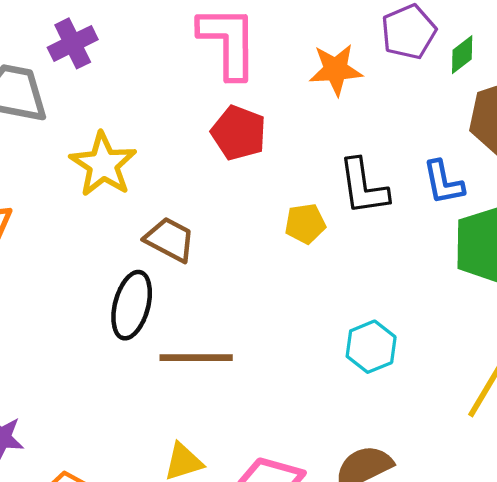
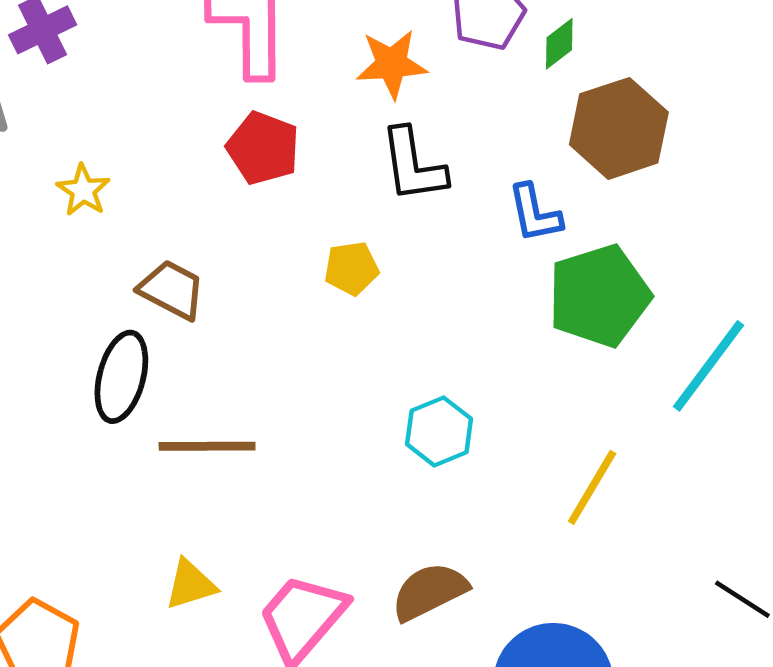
yellow star: (103, 164) -> (83, 190), size x0.6
black L-shape: (363, 187) -> (413, 165), moved

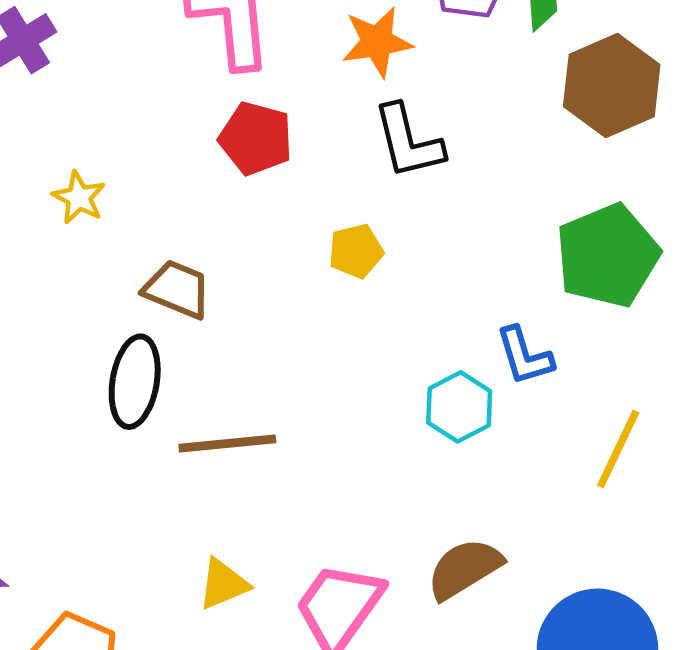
blue L-shape: (535, 213) -> (524, 356), moved

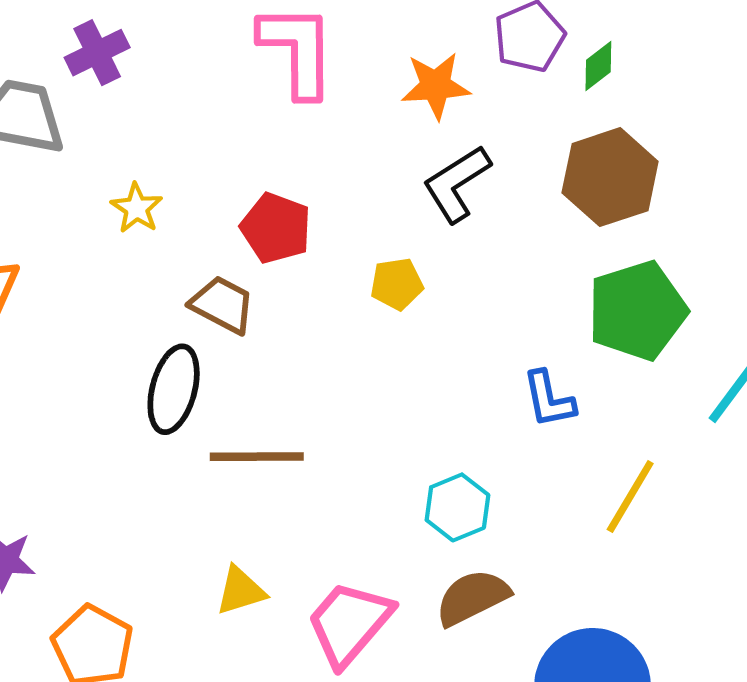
brown hexagon: (612, 85) -> (610, 177), moved
red pentagon: (256, 138) -> (276, 228), moved
black L-shape: (408, 142) -> (457, 184), turned 66
cyan hexagon: (459, 407) -> (457, 507), moved

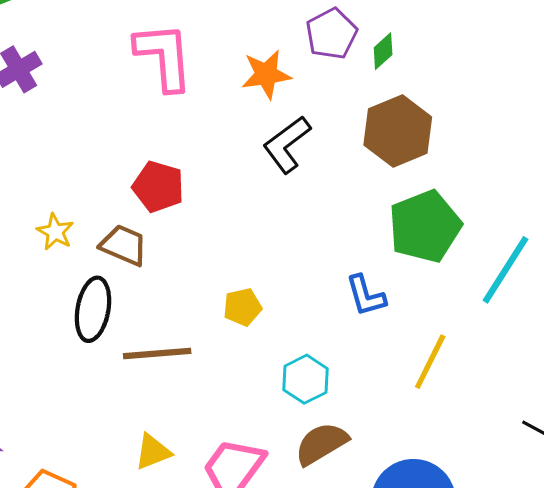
yellow star: (137, 208) -> (55, 232), moved
yellow pentagon: (397, 284) -> (242, 307), moved

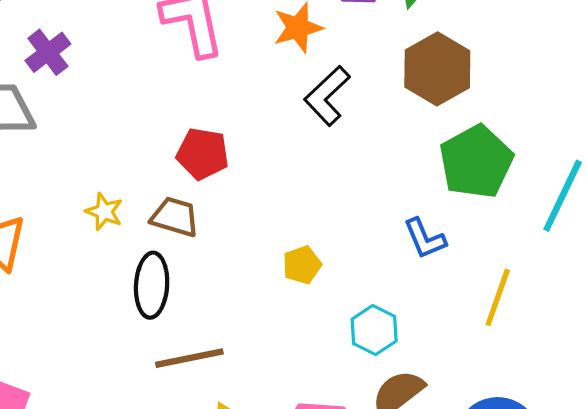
brown line: (157, 354) -> (189, 358), moved

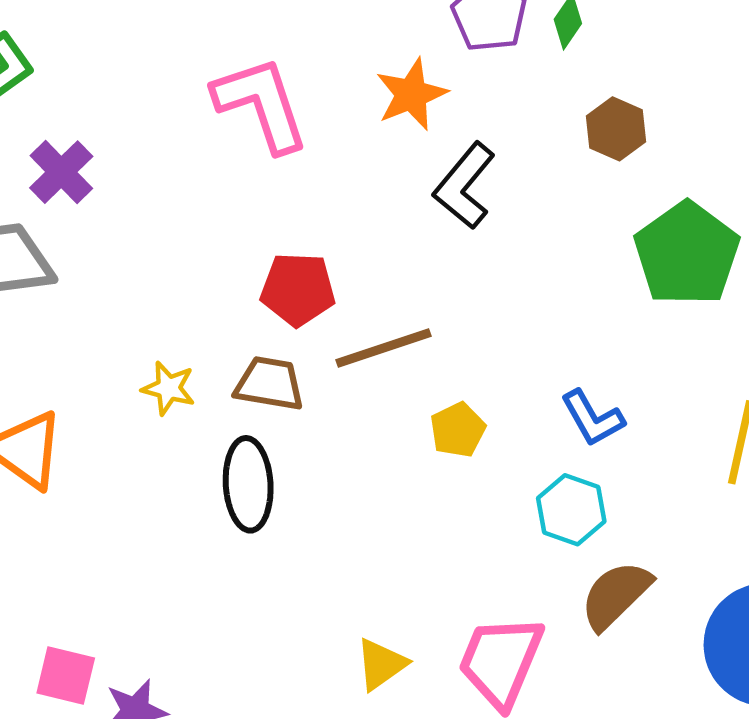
brown hexagon: (437, 69) -> (616, 129), size x0.6
blue L-shape: (425, 239) -> (593, 418), moved
brown line: (189, 358) -> (384, 348), moved

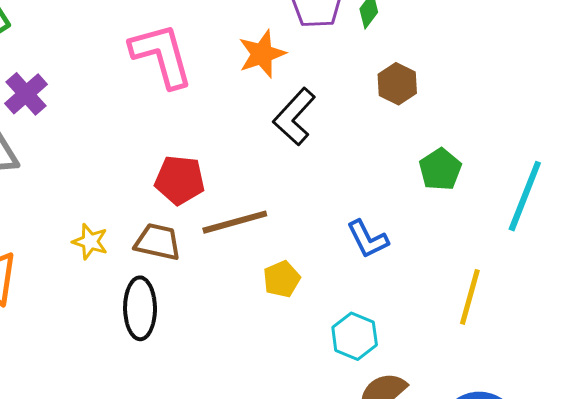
green pentagon: (687, 254) -> (440, 169), size x0.6
blue L-shape: (593, 418) -> (368, 239), moved

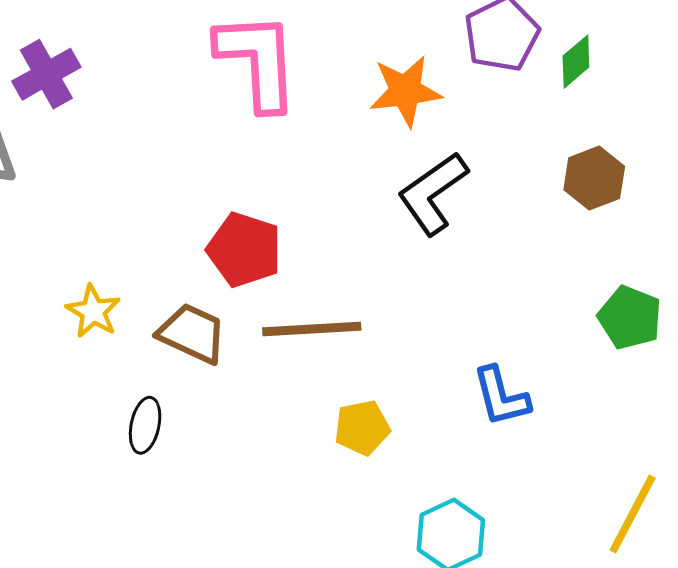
green pentagon: (440, 169) -> (630, 318), turned -30
black ellipse: (140, 308) -> (145, 425), size x0.6

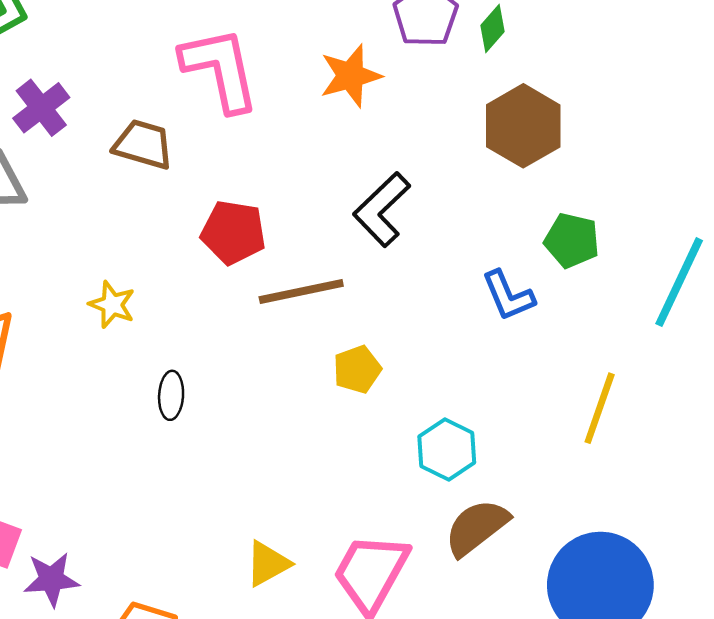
brown hexagon: (594, 178) -> (523, 126), size x1.5
black L-shape: (433, 193) -> (382, 210), moved
brown trapezoid: (192, 333) -> (143, 144), moved
blue L-shape: (501, 397) -> (508, 296), moved

